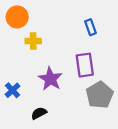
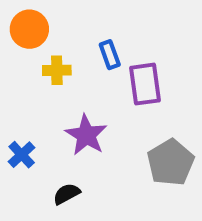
blue rectangle: (90, 27) -> (110, 55), moved
purple rectangle: (85, 65) -> (145, 84), moved

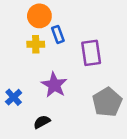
orange circle: (29, 29) -> (39, 16), moved
blue rectangle: (110, 55) -> (58, 34), moved

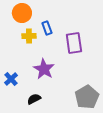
orange circle: (39, 16) -> (22, 13), moved
gray pentagon: (107, 102) -> (87, 97), moved

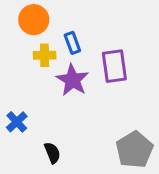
purple star: (44, 69) -> (72, 80), moved
black semicircle: (34, 99) -> (52, 153), turned 96

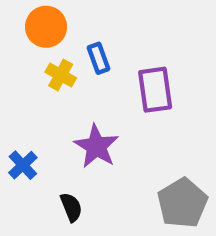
yellow cross: (45, 55) -> (61, 75), turned 30
purple star: (72, 80) -> (96, 146), moved

